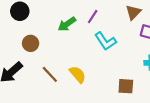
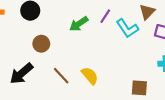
cyan L-shape: (105, 41) -> (127, 28), moved

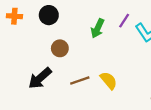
green arrow: (79, 24) -> (98, 28), turned -30
brown line: (61, 76) -> (80, 80), turned -66

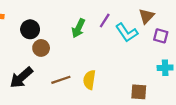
black circle: (49, 15) -> (30, 29), moved
yellow semicircle: (109, 80) -> (89, 80), turned -132

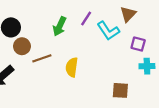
purple square: (161, 36) -> (138, 44), moved
brown line: (61, 80) -> (42, 58), moved
yellow semicircle: (89, 80) -> (72, 67), moved

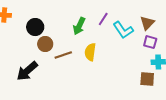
brown triangle: (128, 14) -> (147, 23), moved
yellow semicircle: (72, 67) -> (90, 52), moved
brown square: (120, 90) -> (147, 79), moved

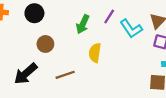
black circle: (35, 27) -> (34, 13), moved
brown line: (63, 55) -> (65, 75), moved

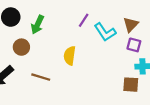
green arrow: (83, 24) -> (38, 25), moved
brown line: (65, 75) -> (41, 77), turned 36

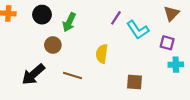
brown triangle: (131, 25) -> (171, 13), moved
brown square: (131, 85) -> (134, 82), moved

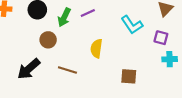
purple line: (116, 18) -> (88, 13), moved, turned 32

